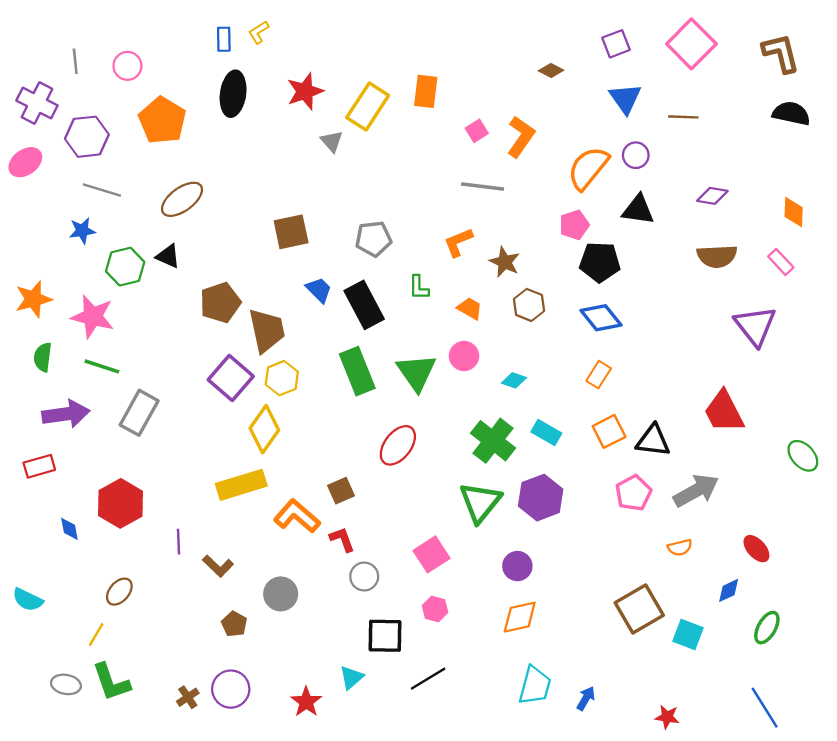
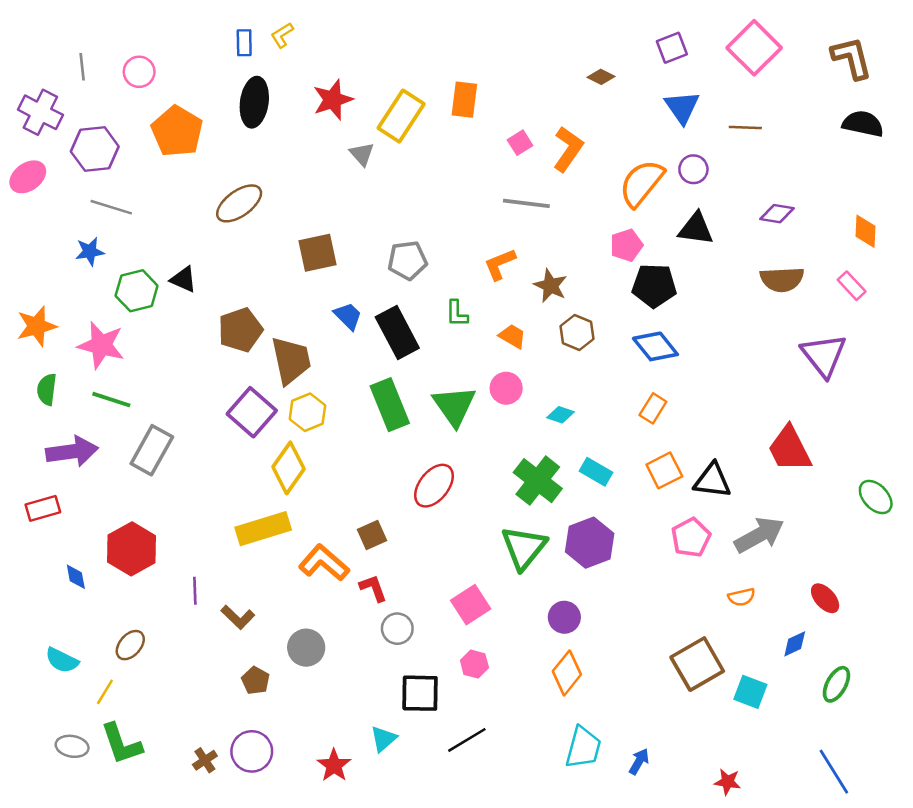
brown ellipse: (182, 199) -> (239, 203), moved
cyan semicircle: (28, 600) -> (62, 660), moved
orange diamond: (520, 617) -> (567, 673), turned -39

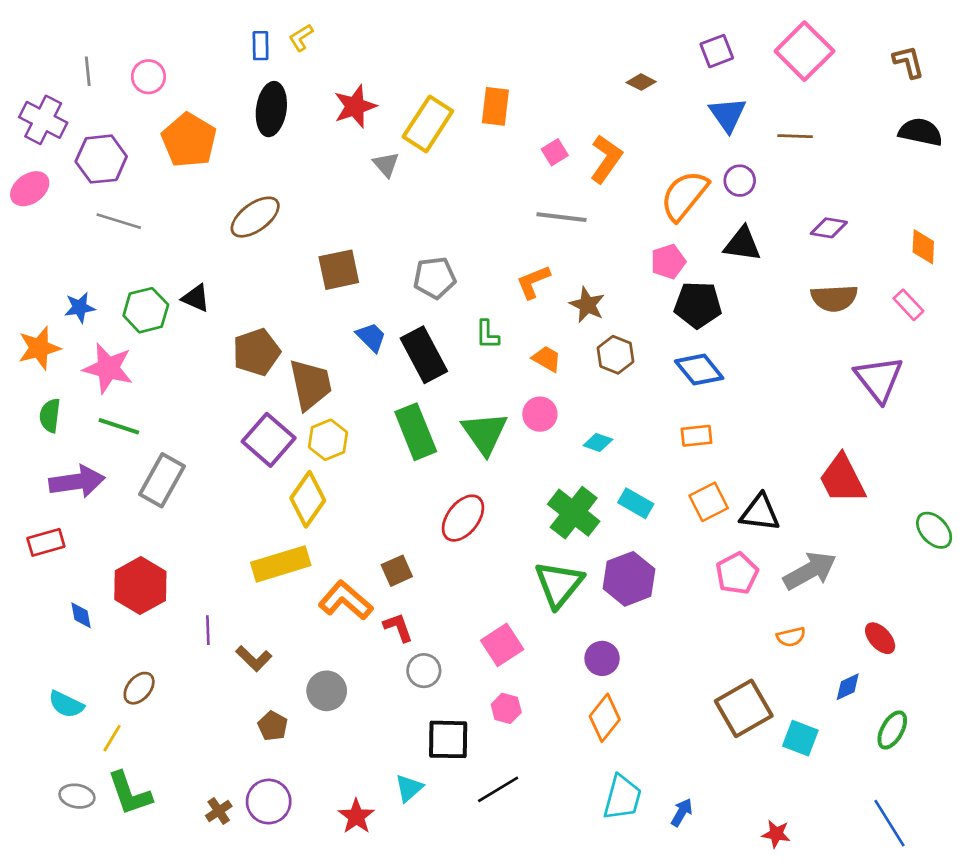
brown L-shape: (852, 58) -> (908, 62), size x0.7
blue star: (90, 252) -> (80, 307), moved
orange rectangle: (653, 408) -> (697, 436), turned 52

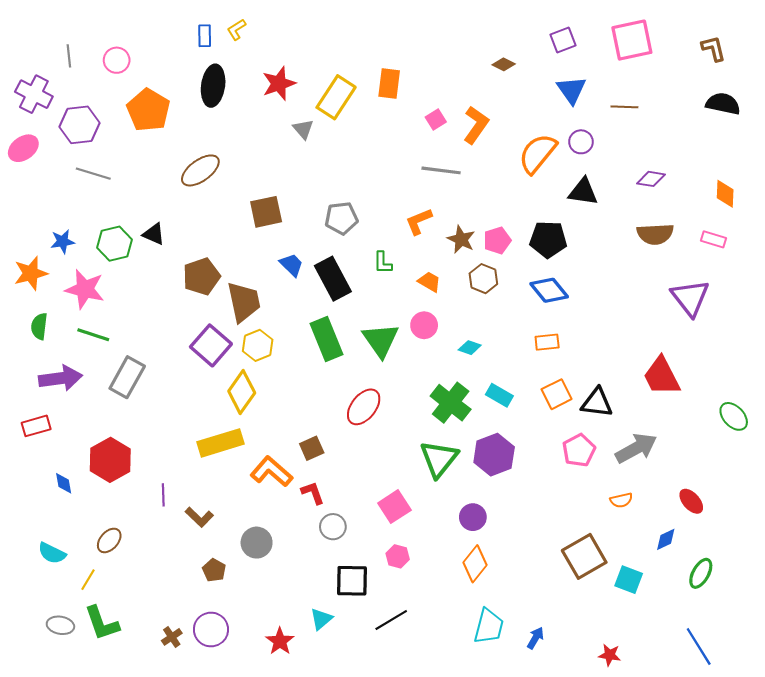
pink square: (804, 51) -> (632, 40), turned 33
pink pentagon: (668, 262) -> (497, 240), moved
pink rectangle: (908, 305) -> (714, 239), turned -30

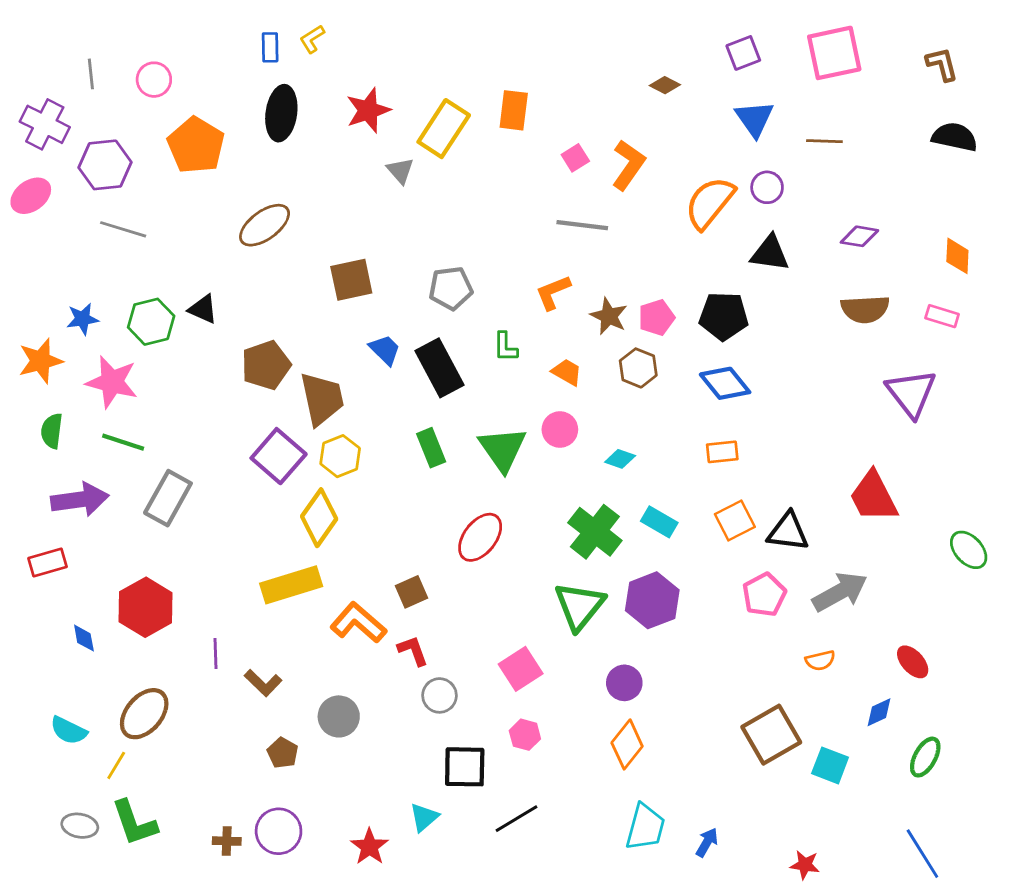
green rectangle: (327, 339) -> (431, 448), size x0.7
brown ellipse: (109, 540) -> (144, 714), size x1.5
brown cross: (172, 637) -> (227, 841), turned 36

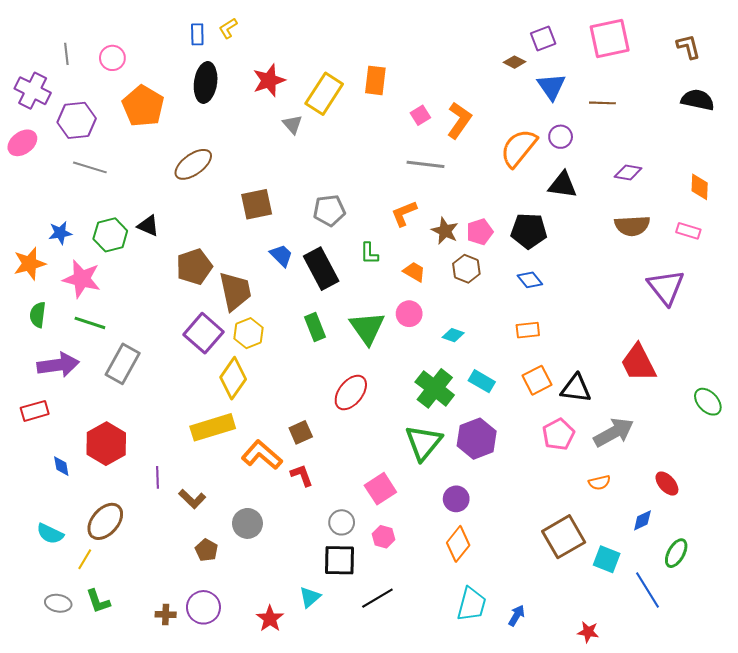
brown diamond: (665, 85) -> (514, 62), moved
blue diamond: (725, 383) -> (530, 280), size x0.7
gray circle: (440, 695) -> (342, 522), moved
green L-shape: (134, 823) -> (98, 601), size x0.7
blue line: (922, 854) -> (647, 590), moved

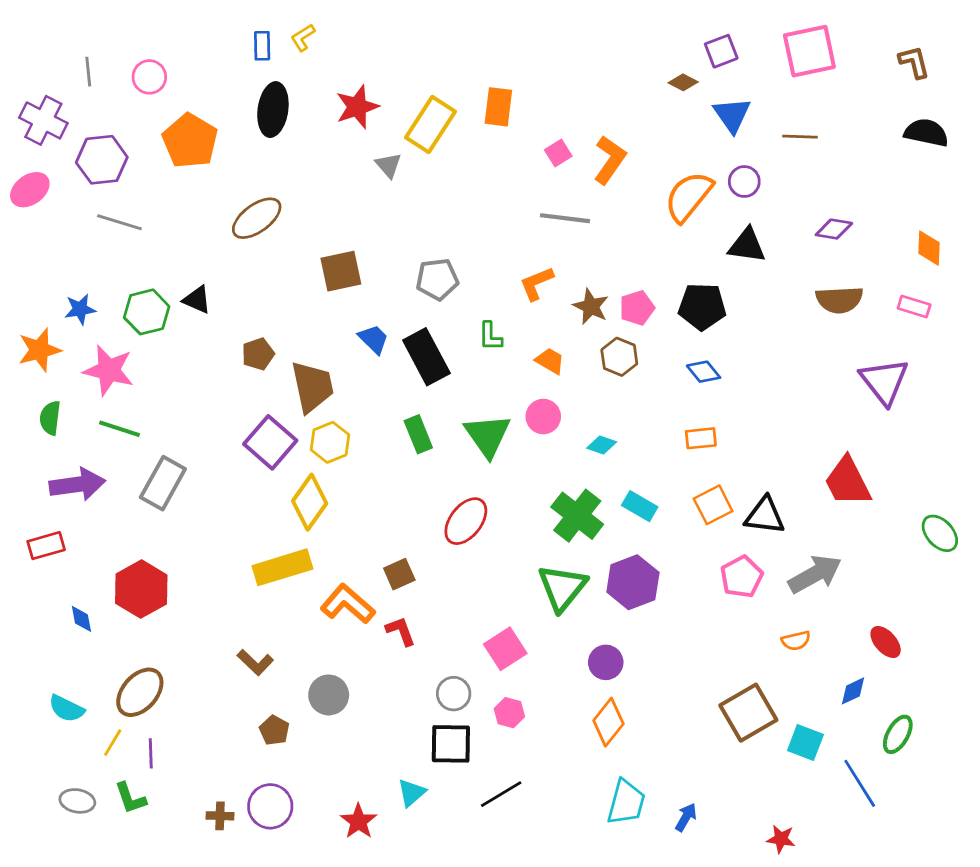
brown pentagon: (194, 267) -> (258, 354), size x0.7
purple line: (157, 477) -> (151, 753), moved

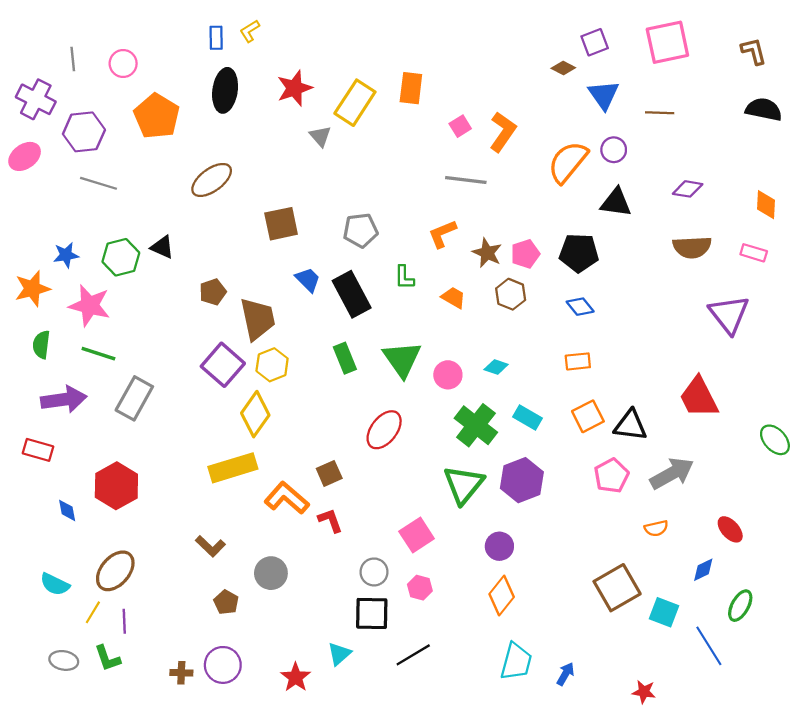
pink circle: (543, 417) -> (448, 375), moved
red rectangle: (46, 546) -> (38, 450), turned 32

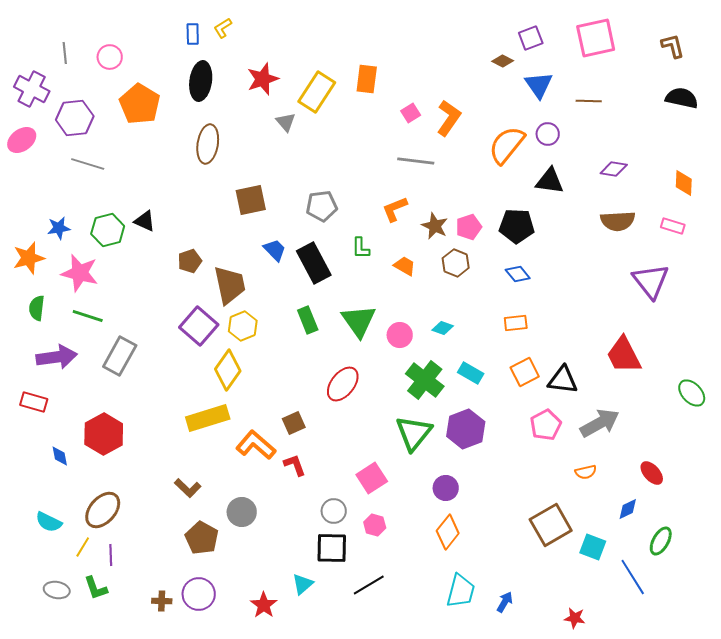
brown ellipse: (212, 180) -> (208, 144), moved, turned -45
brown pentagon: (226, 602) -> (202, 538), size x1.5

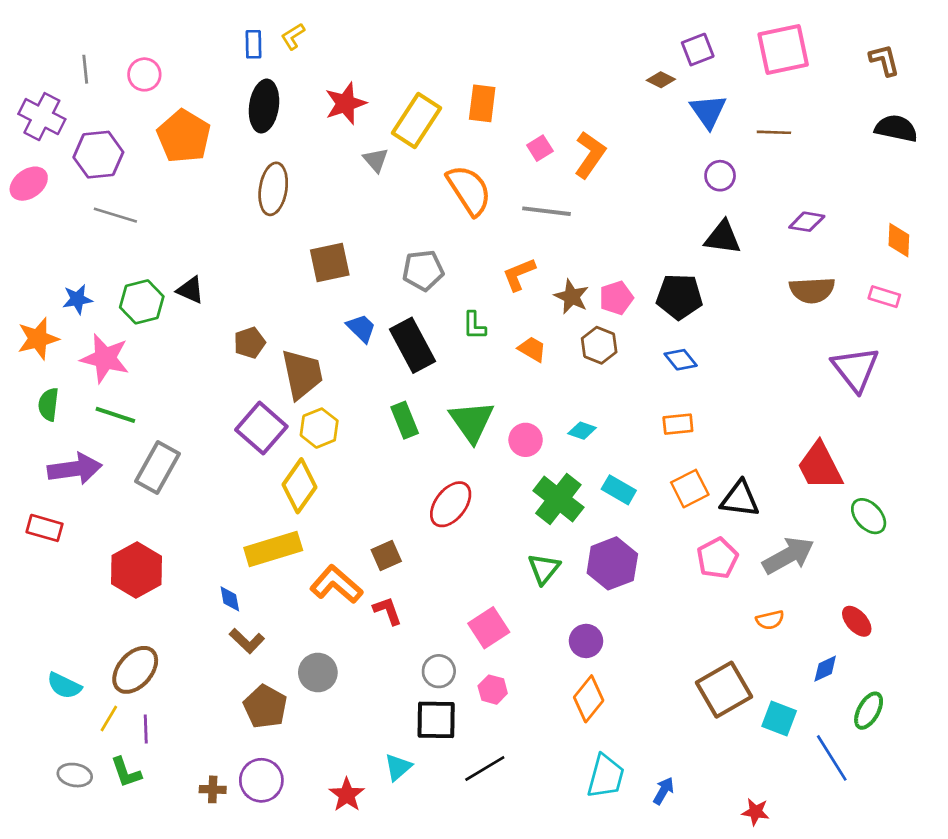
orange semicircle: (507, 145) -> (469, 190), moved, turned 108
green ellipse: (692, 393) -> (869, 516), moved
green triangle: (414, 433) -> (544, 569), size x0.7
blue diamond: (60, 456) -> (230, 599), moved

